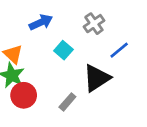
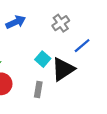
cyan square: (63, 50) -> (43, 59), moved
gray rectangle: (67, 102) -> (38, 89), turned -32

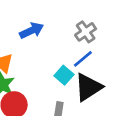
blue line: (82, 46) -> (83, 59), moved

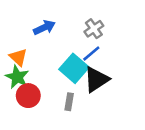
cyan square: (64, 75) -> (74, 68), size x1.6

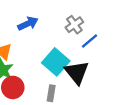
blue line: (91, 53) -> (89, 41), moved
black triangle: (96, 79) -> (77, 72), turned -36

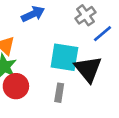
cyan square: (56, 62) -> (64, 57), turned -32

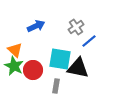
black triangle: (88, 69) -> (78, 68), turned -40
red circle: (16, 86) -> (33, 70), moved

